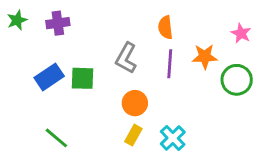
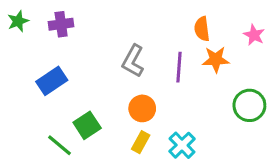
orange semicircle: (165, 27) -> (202, 29), moved
green square: (83, 78) -> (87, 125), moved, turned -35
green circle: (237, 80) -> (249, 105), moved

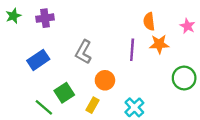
gray L-shape: (133, 61) -> (83, 52), moved
yellow rectangle: (141, 142) -> (93, 105), moved

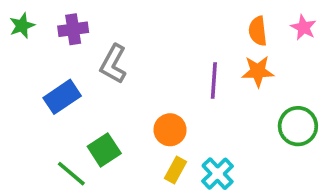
orange semicircle: (149, 21) -> (258, 31), moved
pink star: (187, 26) -> (303, 27), moved
gray L-shape: (83, 52) -> (113, 64), moved
yellow rectangle: (93, 105) -> (175, 170), moved

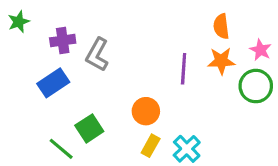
pink star: (303, 27) -> (260, 50), moved
purple cross: (73, 29) -> (63, 40), moved
green circle: (298, 126) -> (256, 86), moved

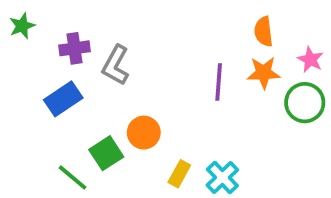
orange circle: (146, 111) -> (144, 133), moved

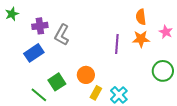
green circle: (305, 103) -> (163, 71), moved
orange circle: (144, 133) -> (86, 75), moved

